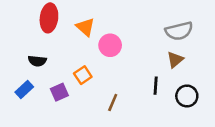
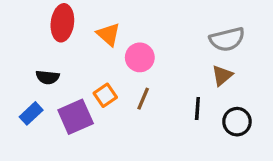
purple square: (59, 92) -> (76, 117), size x1.5
brown line: (113, 102) -> (143, 99), moved

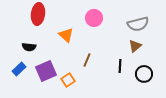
orange triangle: (108, 34) -> (66, 35), moved
pink circle: (140, 57) -> (94, 18), moved
orange square: (105, 95) -> (68, 80), moved

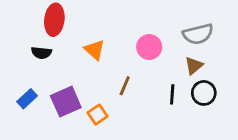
pink circle: (94, 18) -> (149, 47), moved
black semicircle: (29, 47) -> (41, 53), moved
black circle: (144, 74) -> (204, 93), moved

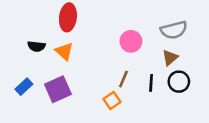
red ellipse: (54, 20) -> (68, 17), moved
orange triangle: (95, 50) -> (64, 51), moved
brown line: (125, 86) -> (123, 79), moved
orange square: (97, 115) -> (112, 101), moved

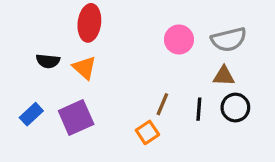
pink circle: (131, 41) -> (179, 39), moved
brown triangle: (170, 58) -> (224, 76), turned 42

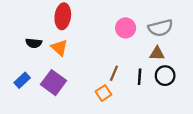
purple square: (76, 117) -> (53, 83), turned -30

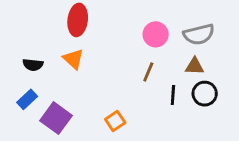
black semicircle: (34, 43) -> (33, 65), moved
brown line: (114, 73) -> (148, 72), moved
purple square: (53, 83) -> (56, 118), moved
orange square: (103, 93) -> (115, 121), moved

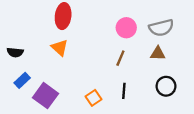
black semicircle: (33, 65) -> (15, 52), moved
black circle: (205, 94) -> (166, 86), moved
black line: (173, 95) -> (124, 91), moved

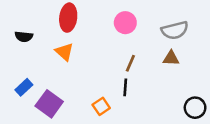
pink circle: (126, 28) -> (125, 23), moved
black semicircle: (15, 52) -> (24, 37), moved
black circle: (166, 86) -> (195, 108), moved
black line: (124, 91) -> (125, 87), moved

